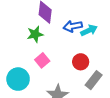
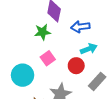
cyan arrow: (89, 30) -> (89, 49), moved
red circle: (81, 62) -> (76, 66), moved

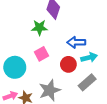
blue arrow: (80, 27) -> (76, 42), moved
cyan arrow: (89, 49) -> (89, 57), moved

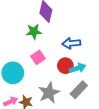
cyan arrow: (89, 57) -> (78, 68), moved
gray rectangle: (87, 82) -> (79, 90), moved

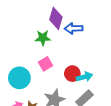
blue arrow: (71, 43) -> (74, 28), moved

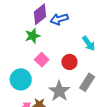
purple diamond: (56, 18) -> (40, 14), turned 50
cyan arrow: (84, 77) -> (89, 43), moved, turned 84

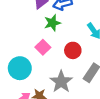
green star: (33, 36) -> (52, 23), moved

